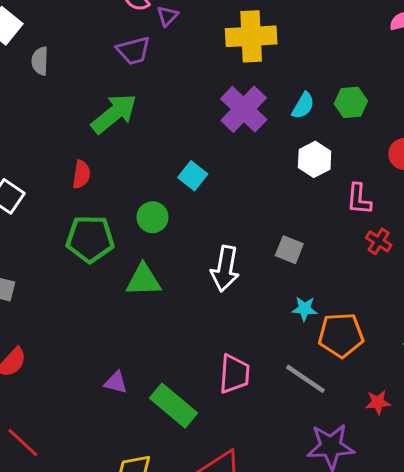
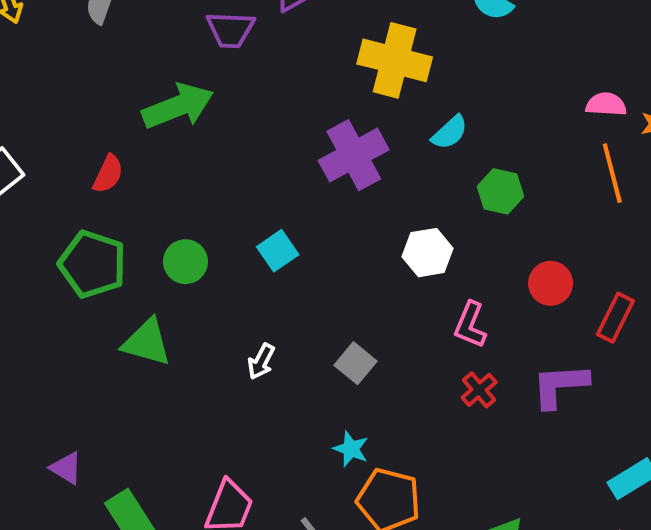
cyan semicircle: (303, 106) -> (450, 132), moved
cyan square: (193, 176) -> (278, 251), moved
white arrow: (225, 269) -> (261, 361), size x0.6

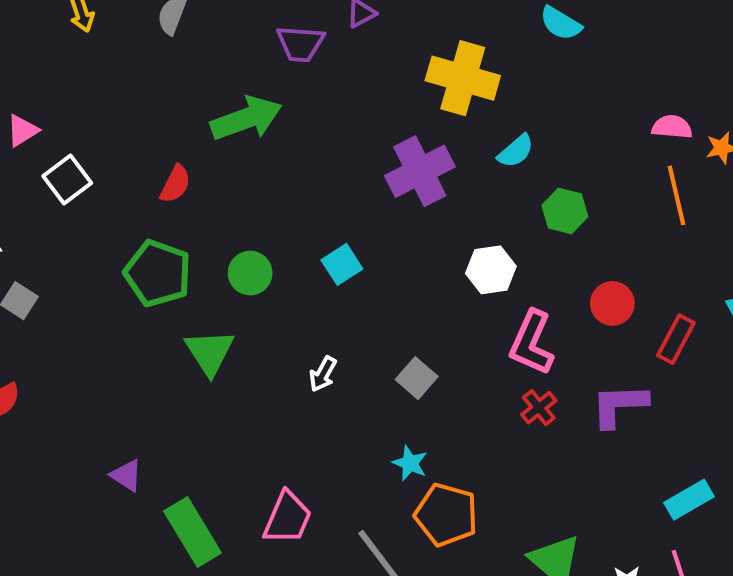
pink L-shape: (470, 325) -> (532, 343), size x1.4
green triangle: (147, 342) -> (210, 352), turned 40

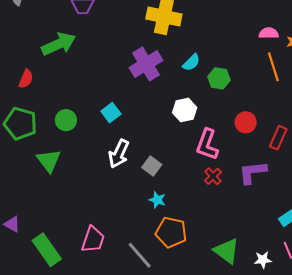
cyan semicircle: (516, 151) -> (191, 63), moved
white arrow: (323, 374) -> (119, 154), moved, size x1.6
cyan star: (410, 463) -> (157, 200), moved

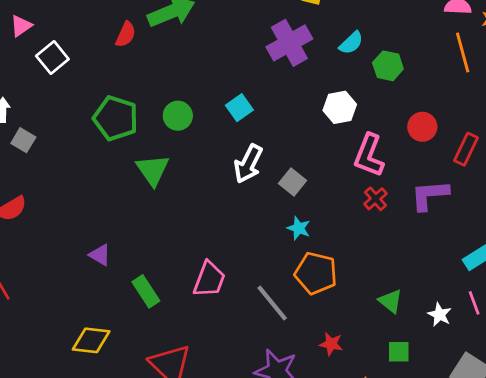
red semicircle: (26, 79) -> (126, 34), moved
green rectangle: (47, 250) -> (146, 291), size x0.7
green triangle: (227, 251) -> (391, 301), size x0.7
white star: (263, 260) -> (440, 315), turned 30

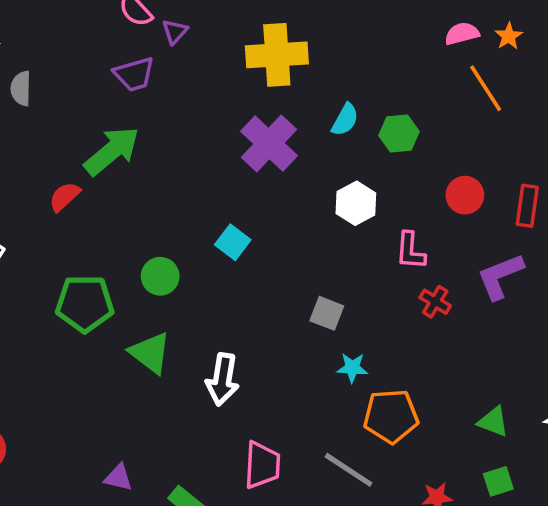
red semicircle: (126, 34) -> (64, 197), turned -140
pink L-shape: (369, 155) -> (410, 251), size x0.7
white arrow: (248, 164) -> (222, 379), moved
green square: (399, 352) -> (498, 481), moved

